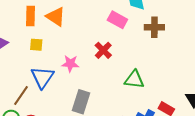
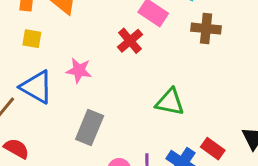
red cross: (103, 50) -> (130, 41), moved
blue triangle: (42, 77) -> (37, 87), turned -40

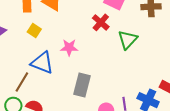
yellow square: (32, 39) -> (34, 31), turned 32
green triangle: (170, 102) -> (128, 40), moved, turned -50

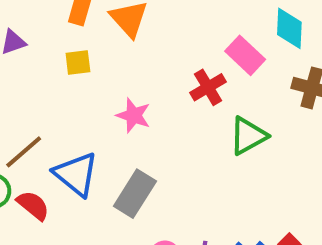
yellow square: (34, 31) -> (78, 63), turned 32
blue triangle: (42, 63) -> (76, 174), moved

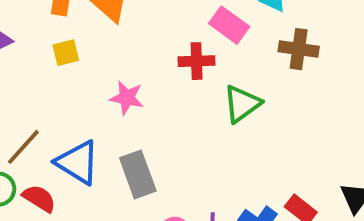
red cross: (208, 87) -> (197, 61), turned 36
gray rectangle: (135, 194) -> (138, 174), turned -45

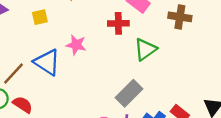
blue triangle: (78, 163) -> (47, 62), moved
gray rectangle: (138, 174) -> (129, 93), moved, turned 64

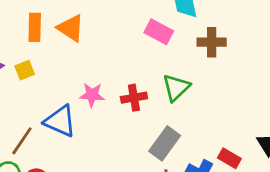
yellow square: (40, 17) -> (25, 70), moved
red cross: (118, 23) -> (134, 98), moved

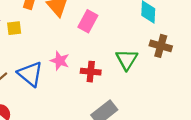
pink rectangle: (159, 32) -> (88, 21), moved, turned 75
green triangle: (176, 88) -> (127, 59), moved, turned -30

